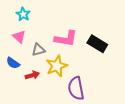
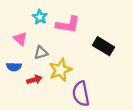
cyan star: (23, 14) -> (40, 17), moved
pink L-shape: (66, 39) -> (68, 25), moved
blue semicircle: (13, 63) -> (14, 67), turned -32

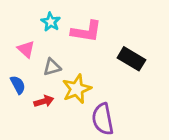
blue semicircle: (14, 67) -> (18, 85), turned -120

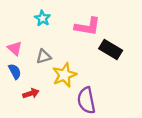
pink L-shape: (86, 31) -> (88, 26), moved
pink triangle: (26, 49) -> (15, 48), moved
red arrow: (44, 101) -> (31, 93), moved

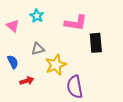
pink triangle: (15, 48) -> (13, 26), moved
black rectangle: (111, 50) -> (96, 43), turned 54

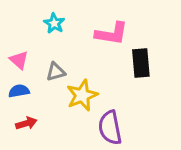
pink triangle: (13, 26) -> (19, 60), moved
blue semicircle: (13, 62) -> (19, 91), turned -72
red arrow: (27, 81) -> (26, 123), moved

